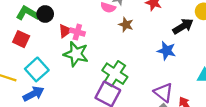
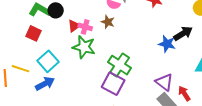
brown star: (126, 25) -> (108, 22), moved
black arrow: (183, 26) -> (183, 33), moved

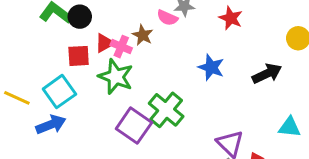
brown star: (108, 22) -> (143, 35), moved
red square: (34, 33) -> (79, 56), moved, turned -35
blue star: (167, 44) -> (211, 67), moved
purple square: (113, 84) -> (134, 126), moved

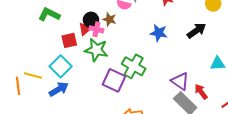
black circle: (80, 17) -> (91, 20), moved

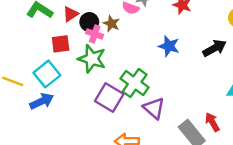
red triangle: (85, 29) -> (71, 14), moved
purple triangle: (180, 81) -> (154, 108), moved

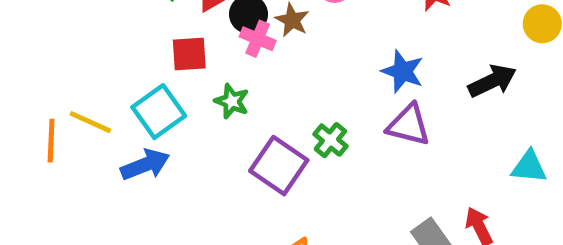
green star: (92, 59) -> (232, 101), moved, size x0.6
green cross: (135, 83) -> (330, 140), size x0.6
purple triangle: (154, 108) -> (409, 125), moved, turned -30

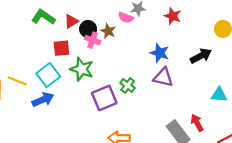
green star: (232, 101) -> (82, 69), size x1.5
purple square: (279, 166) -> (104, 98), turned 35

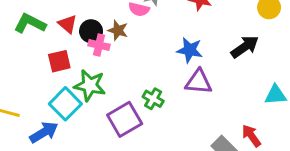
red triangle: (71, 21) -> (68, 24), turned -40
cyan square: (48, 75) -> (65, 104), moved

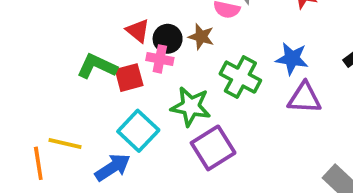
green L-shape: (30, 23) -> (97, 66), moved
pink cross: (99, 45) -> (160, 59), moved
green star: (90, 85) -> (191, 106), moved
green cross: (153, 99) -> (240, 77), moved, size x1.5

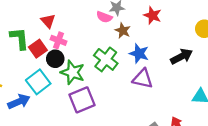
brown star: (201, 37) -> (123, 31), moved
black circle: (168, 39) -> (55, 59), moved
green L-shape: (97, 66) -> (19, 38), turned 50
red square: (129, 78) -> (38, 49), turned -30

